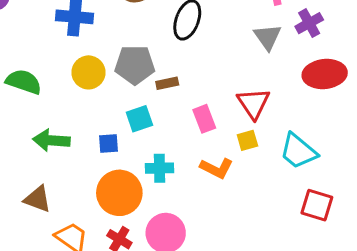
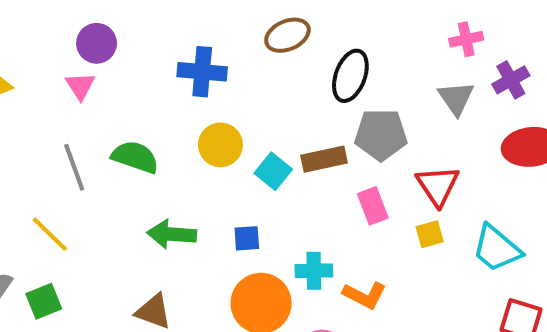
gray pentagon: (135, 65) -> (381, 135), moved
brown rectangle: (167, 83) -> (324, 159), size x1.5
cyan square: (139, 119) -> (273, 171), moved, turned -32
orange L-shape: (217, 168) -> (365, 295), moved

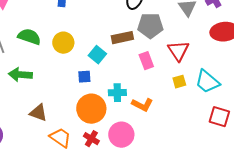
yellow circle: (220, 145) -> (63, 43), moved
cyan square: (273, 171) -> (97, 55), moved
green arrow: (172, 234) -> (20, 75), moved
yellow square: (430, 234) -> (179, 82), moved

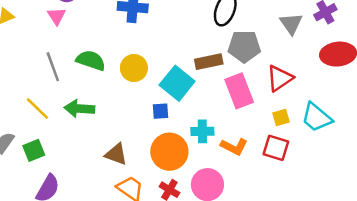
red triangle: (178, 51) -> (280, 78), turned 30
cyan square: (97, 55) -> (177, 83), size x1.5
pink rectangle: (146, 61) -> (239, 91), size x1.5
brown triangle: (38, 113) -> (116, 154), moved
red square: (219, 117) -> (276, 148), moved

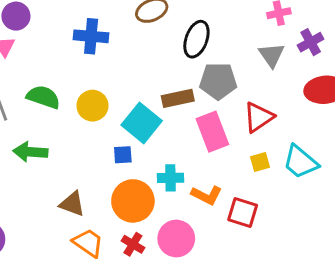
red square: (276, 148) -> (243, 213), moved

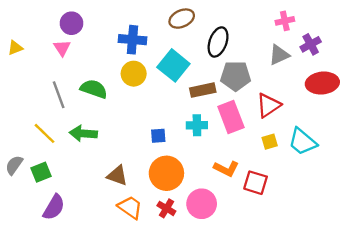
gray triangle: (272, 55) -> (279, 55), turned 40
yellow circle: (92, 106) -> (134, 74), moved
cyan square: (142, 123) -> (173, 65), moved
cyan cross: (170, 178) -> (197, 125), moved

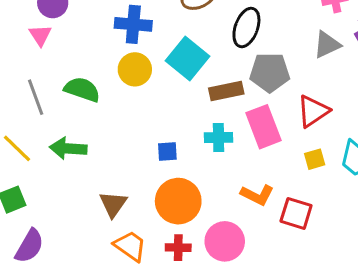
brown triangle: (117, 176) -> (113, 204), turned 45
red cross: (166, 208) -> (178, 248), turned -30

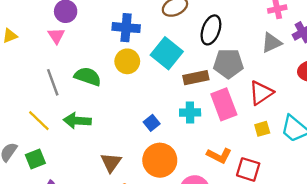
blue square: (167, 151) -> (152, 123), turned -35

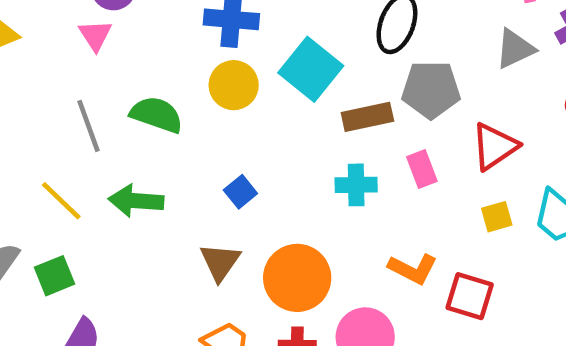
pink rectangle: (224, 104) -> (422, 169), size x0.6
blue square: (152, 123) -> (240, 192), moved
brown triangle: (111, 163) -> (220, 262), moved

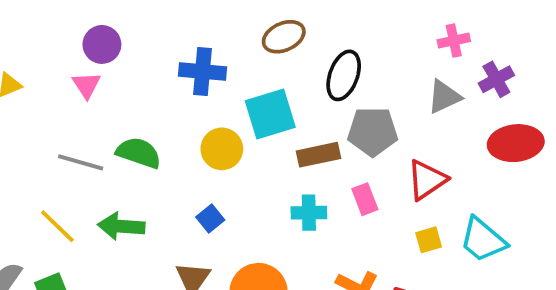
cyan square: (311, 69) -> (270, 114), turned 34
yellow circle: (234, 85) -> (222, 149), moved
gray line: (88, 126) -> (81, 162), turned -54

